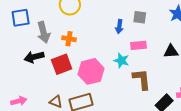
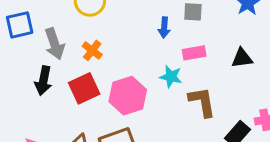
orange cross: (69, 39) -> (92, 50), turned 32
black arrow: (34, 57) -> (43, 81), turned -60

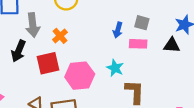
pink rectangle: (194, 53) -> (138, 44), moved
black triangle: (242, 58) -> (172, 45), moved

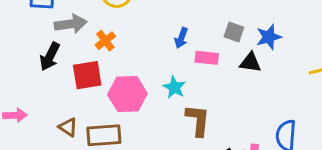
gray square: (142, 23) -> (234, 32), moved
gray arrow: (33, 25) -> (71, 24), turned -95

